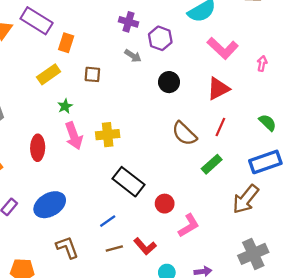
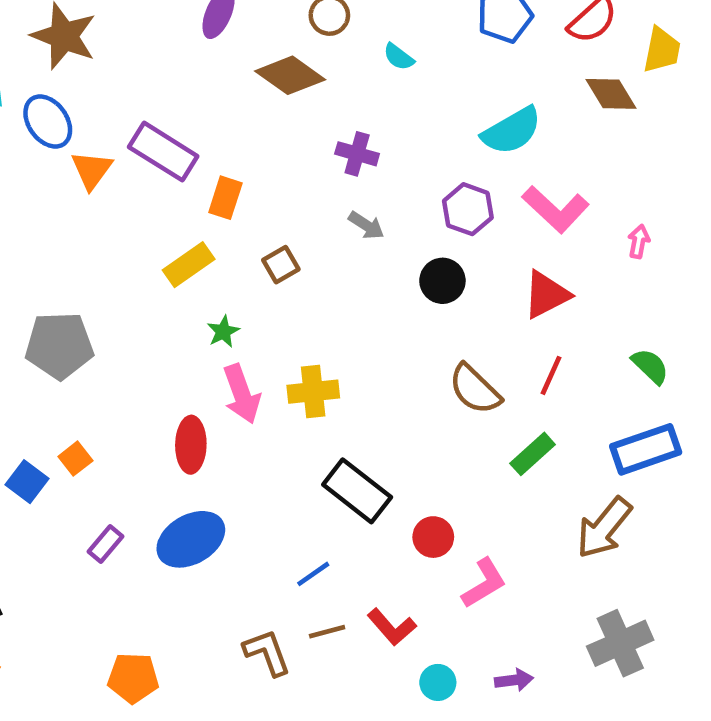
purple hexagon: (160, 38) -> (468, 209), moved
brown square: (92, 74) -> (281, 265), turned -35
red ellipse: (38, 148) -> (191, 445), moved
brown L-shape: (67, 247) -> (267, 652), moved

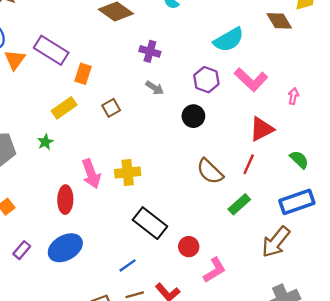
red triangle: (546, 295) -> (262, 129), moved
green star: (223, 332) -> (45, 142), moved

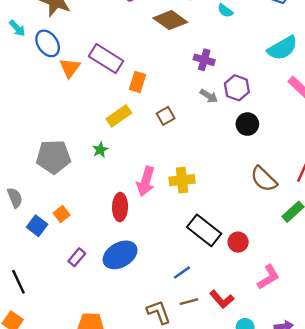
purple hexagon: (206, 80) -> (237, 88), moved
pink arrow: (91, 174) -> (146, 181), turned 36
red circle: (189, 247) -> (238, 242), moved

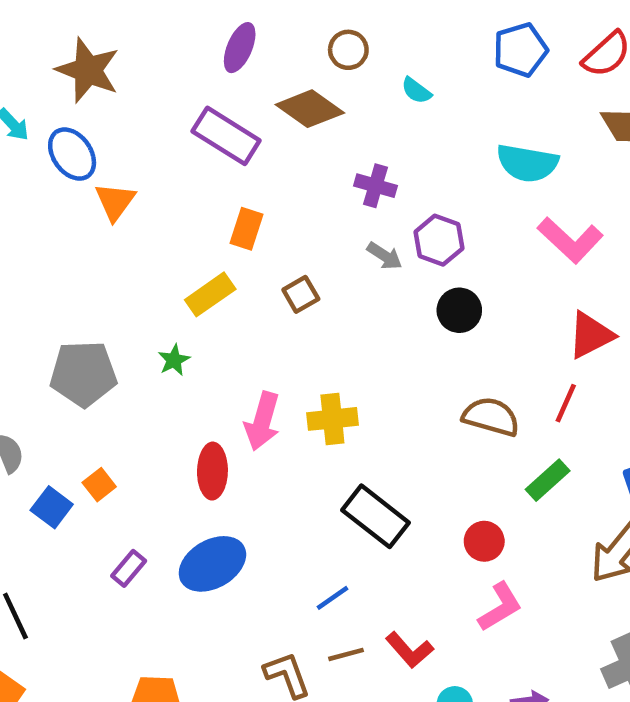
cyan semicircle: (282, 48) -> (527, 163), turned 40
purple rectangle: (106, 59) -> (226, 136), moved
brown semicircle: (264, 179) -> (491, 417), turned 152
red circle: (238, 242) -> (484, 541), moved

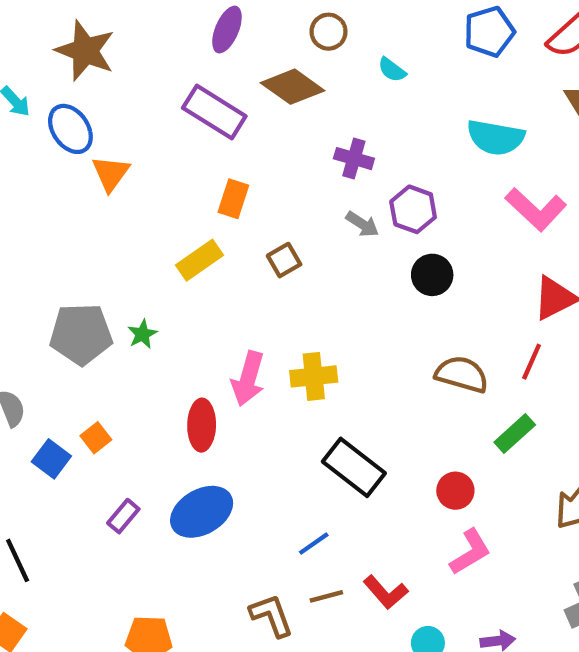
green star: (174, 360) -> (142, 334), moved

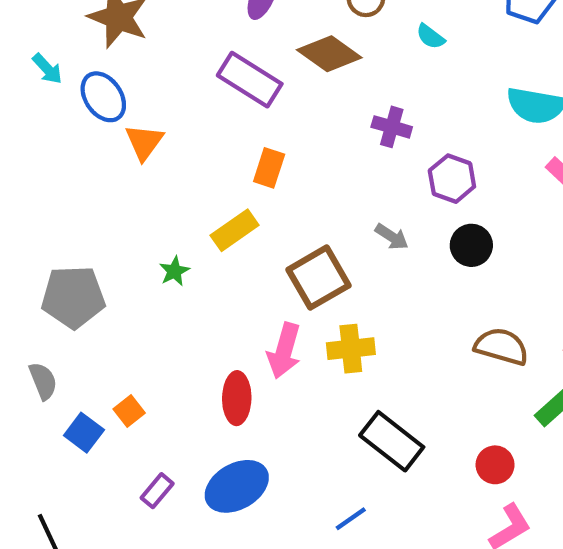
gray arrow: (362, 224) -> (392, 237), moved
brown square: (284, 260) -> (319, 278), moved, size x1.8
gray pentagon: (81, 334) -> (73, 297), moved
green star: (142, 334) -> (174, 271), moved

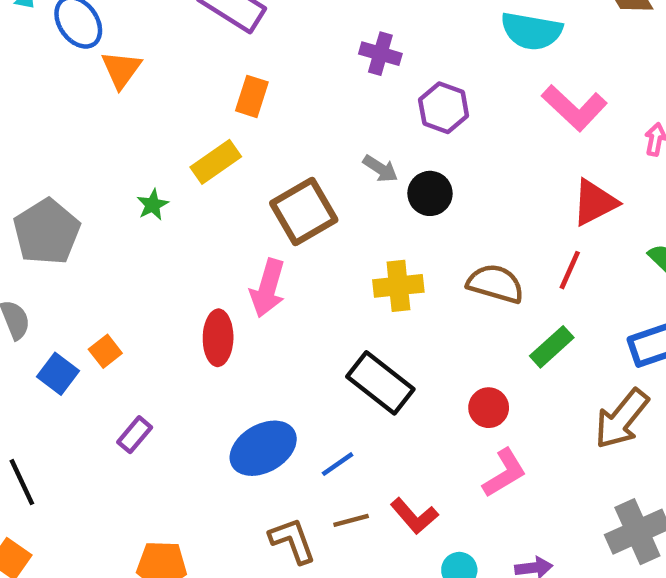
black circle: (471, 245) -> (430, 193), moved
gray pentagon: (73, 297) -> (47, 232), turned -30
yellow cross: (351, 349) -> (398, 286), moved
blue ellipse: (237, 486) -> (263, 448), moved

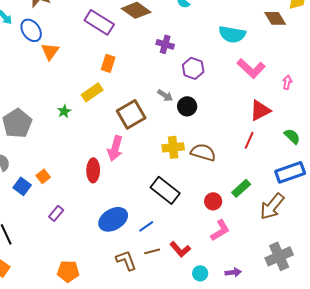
brown semicircle: (495, 284) -> (203, 152), moved
green rectangle: (552, 347) -> (241, 188), moved

